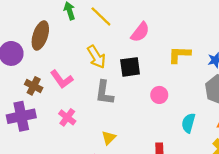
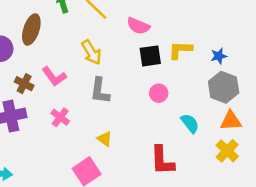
pink semicircle: (140, 32) -> (138, 26), turned 75
black square: (130, 67) -> (150, 56), moved
cyan semicircle: (188, 123) -> (190, 123), turned 126
yellow triangle: (109, 138) -> (105, 139), turned -40

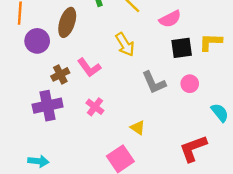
pink semicircle: (138, 26) -> (170, 19), turned -50
brown cross: (24, 84) -> (60, 74), turned 36
gray L-shape: (100, 91) -> (154, 83), moved, turned -32
red L-shape: (162, 160) -> (193, 148), turned 72

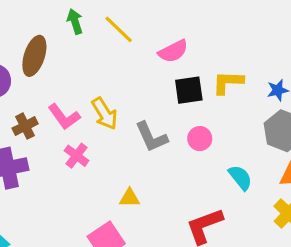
yellow arrow: (125, 44) -> (105, 114), moved
pink cross: (95, 107) -> (77, 156), moved
yellow triangle: (138, 128) -> (130, 198), turned -35

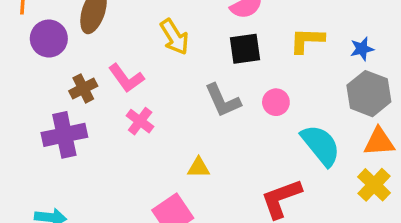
black square: (189, 90) -> (245, 49), moved
yellow arrow: (105, 114) -> (174, 37), moved
cyan semicircle: (240, 178) -> (321, 145), size x1.5

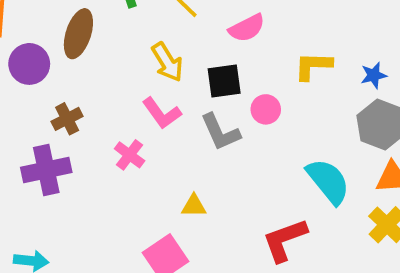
black square: (245, 49) -> (224, 81), moved
pink L-shape: (126, 78) -> (162, 113), moved
pink circle: (276, 102) -> (266, 109), moved

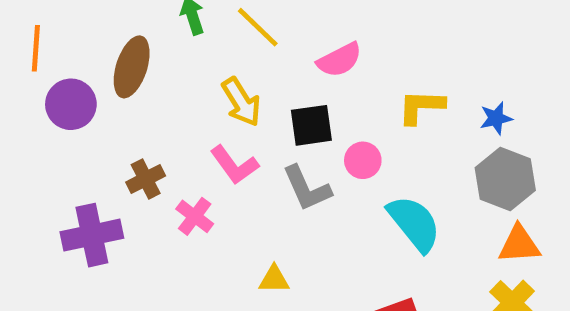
brown cross: (67, 119) -> (146, 179), moved
cyan semicircle: (328, 181) -> (414, 223), moved

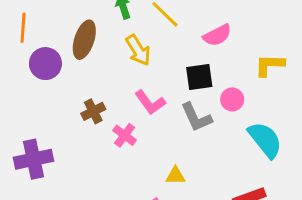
yellow arrow: (241, 102) -> (138, 50), moved
purple cross: (92, 235) -> (33, 159), moved

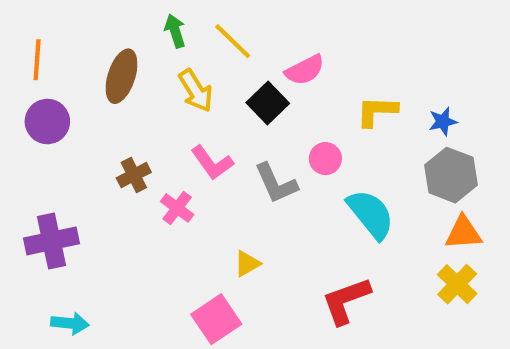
purple circle: (45, 64) -> (47, 121), moved
black square: (199, 77) -> (268, 103), moved, turned -36
yellow triangle: (175, 176) -> (247, 264), turned -30

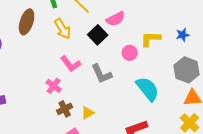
blue star: (443, 121) -> (183, 35), moved
pink circle: (325, 159) -> (130, 53), moved
brown cross: (134, 175) -> (65, 109), moved

